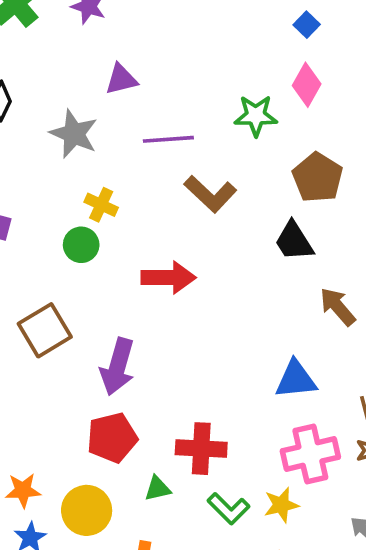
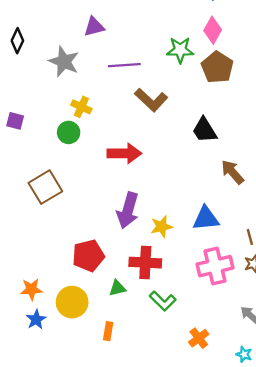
brown pentagon: (318, 177) -> (217, 67), moved
purple arrow: (118, 367) -> (128, 210), moved
yellow star: (281, 505) -> (162, 227), moved

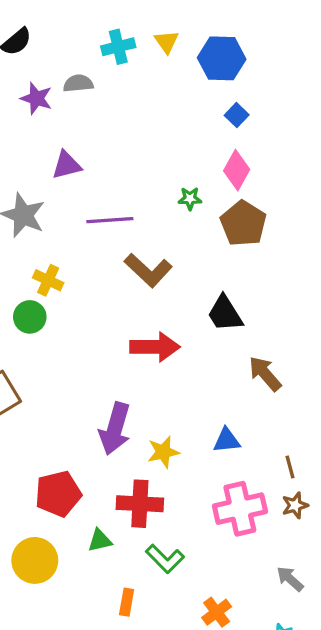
green star: (180, 50) -> (190, 198), size x0.6
red arrow: (124, 153) -> (155, 347), moved
blue triangle: (206, 218) -> (227, 440), size x0.7
orange rectangle: (108, 331) -> (127, 602), moved

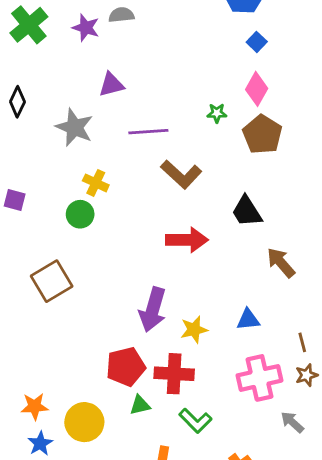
red pentagon: (58, 494) -> (126, 367), moved
gray arrow: (290, 579) -> (292, 422), moved

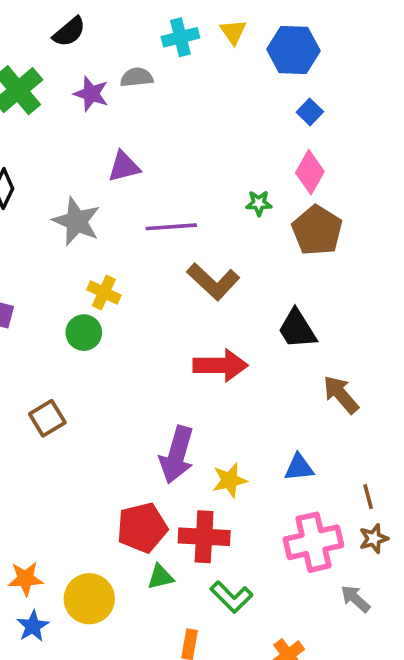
brown square: (52, 281) -> (47, 418), size x0.7

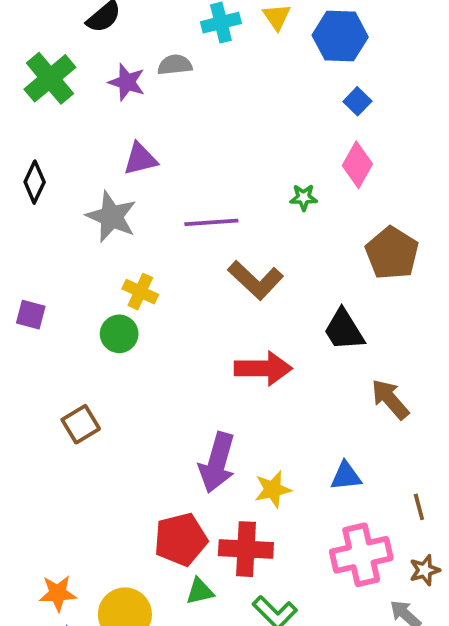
purple triangle: (124, 167) -> (140, 159), moved
brown pentagon: (317, 230) -> (392, 253), moved
brown star: (374, 539) -> (425, 570), moved

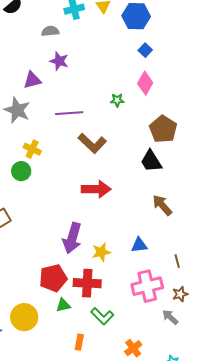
purple star: (127, 82) -> (59, 61), moved
black trapezoid: (344, 330) -> (151, 161), moved

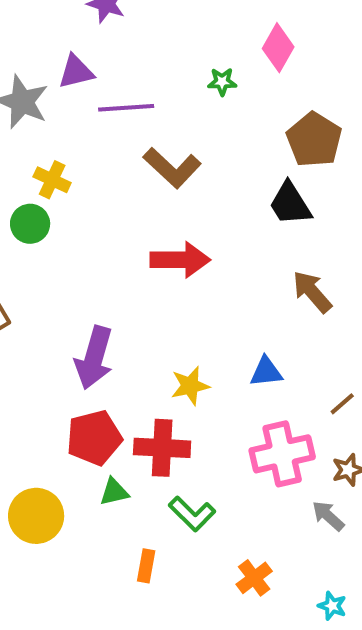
purple triangle: (32, 80) -> (76, 72), moved
purple arrow: (72, 238) -> (94, 358), moved
brown line: (177, 261) -> (342, 404), turned 64

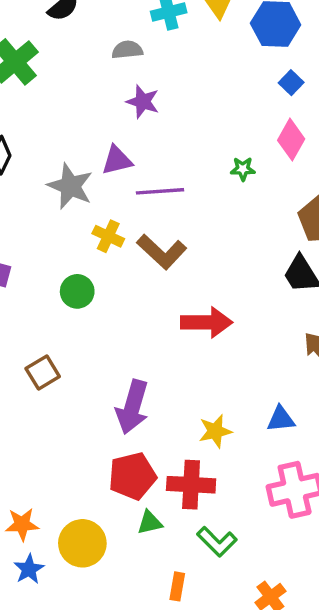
brown L-shape: (172, 168) -> (162, 252), moved
yellow cross: (52, 180) -> (108, 236), moved

